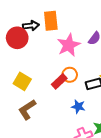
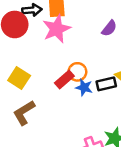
pink star: (69, 45) -> (57, 29), moved
blue star: (78, 107) -> (84, 87), moved

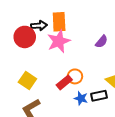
black rectangle: (106, 84) -> (99, 96), moved
blue star: (84, 87) -> (81, 98), moved

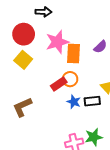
orange rectangle: (59, 22) -> (74, 53), moved
black arrow: (39, 26) -> (43, 12), moved
yellow square: (27, 81) -> (23, 60), moved

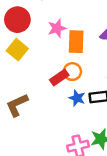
pink star: (57, 42) -> (57, 28), size x0.7

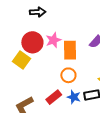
red circle: (17, 20) -> (32, 42), moved
red rectangle: (59, 78) -> (54, 97), moved

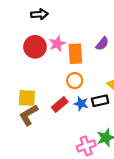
yellow square: (21, 60) -> (27, 98), moved, turned -30

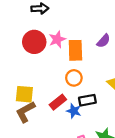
black rectangle: (100, 101) -> (87, 100), moved
blue star: (81, 104) -> (74, 111), moved

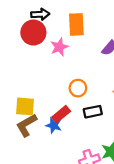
red circle: (34, 42) -> (33, 33), moved
orange rectangle: (75, 50) -> (76, 24), moved
blue star: (74, 111) -> (54, 125), moved

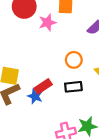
orange circle: (78, 88) -> (74, 60), moved

